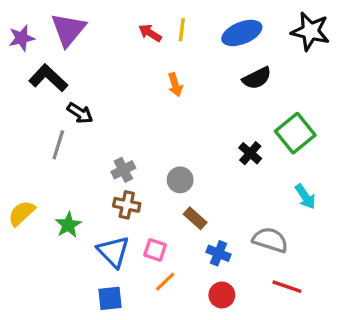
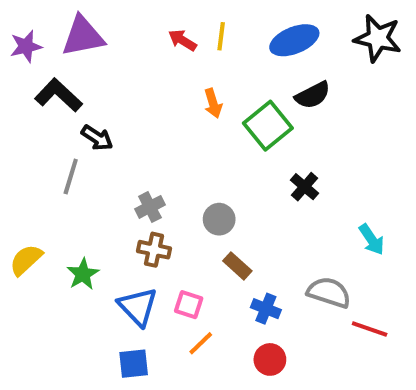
purple triangle: (68, 30) -> (83, 36), turned 39
green square: (295, 133) -> (268, 126), moved
red line: (287, 287) -> (370, 329), moved

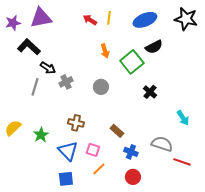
gray cross: (150, 207) -> (66, 82), moved
gray circle: (219, 219) -> (101, 87), moved

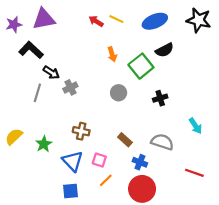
yellow line: (109, 18) -> (116, 19), turned -72
gray circle: (101, 87) -> (119, 93), moved
black cross: (150, 92) -> (160, 98), turned 32
gray semicircle: (162, 144) -> (162, 142), moved
red circle: (133, 177) -> (142, 189), size x1.6

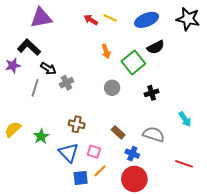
purple star: (14, 24) -> (13, 65), moved
blue square: (70, 191) -> (81, 178), moved

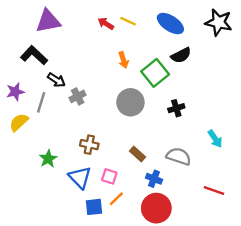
blue ellipse: (147, 20) -> (170, 24), turned 55
purple star: (13, 65) -> (15, 92), moved
gray circle: (112, 88) -> (130, 102), size x1.5
yellow semicircle: (13, 129) -> (19, 122), moved

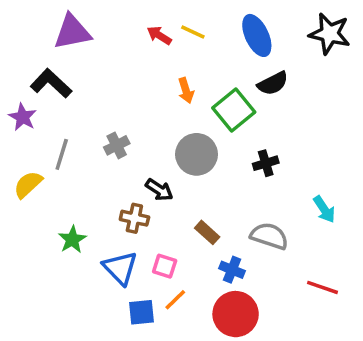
blue ellipse: (170, 24) -> (257, 35), turned 32
black arrow: (56, 80) -> (159, 190), moved
purple star: (15, 92) -> (23, 117), moved, turned -30

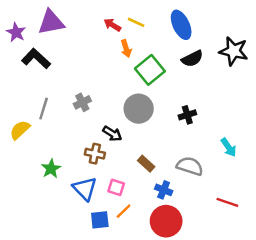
black star: (330, 34) -> (234, 51), moved
orange arrow: (186, 90) -> (126, 49), moved
green square: (234, 110) -> (150, 70), moved
purple star: (23, 117) -> (16, 32), moved

